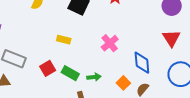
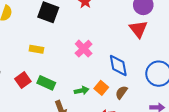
red triangle: (171, 38) -> (138, 29), moved
green arrow: (94, 77) -> (82, 91), moved

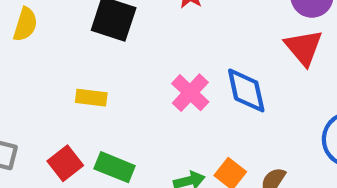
blue diamond: (118, 66) -> (246, 90), moved

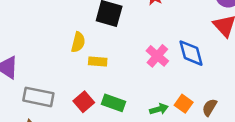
yellow semicircle: (25, 24) -> (78, 42), moved

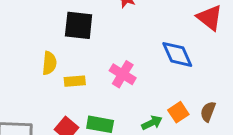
pink cross: (157, 56) -> (123, 74), moved
orange square: (184, 104) -> (178, 112), turned 30

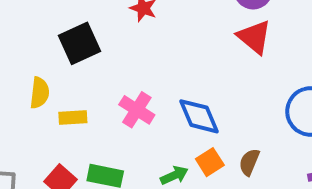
black square: (79, 25) -> (80, 43), turned -32
blue diamond: (177, 54) -> (199, 116), moved

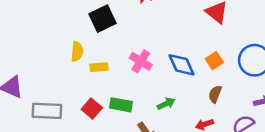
orange square: (210, 162) -> (214, 61), moved

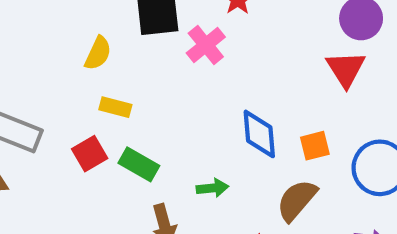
pink cross: (141, 61) -> (206, 45), moved
yellow rectangle: (99, 67) -> (115, 107), moved
brown semicircle: (215, 94) -> (297, 200), size x1.5

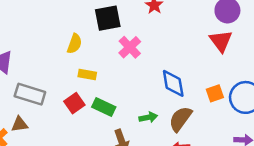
pink cross: (206, 45) -> (130, 47), moved
orange square: (315, 146) -> (215, 93), moved
brown semicircle: (297, 200) -> (180, 119), moved

